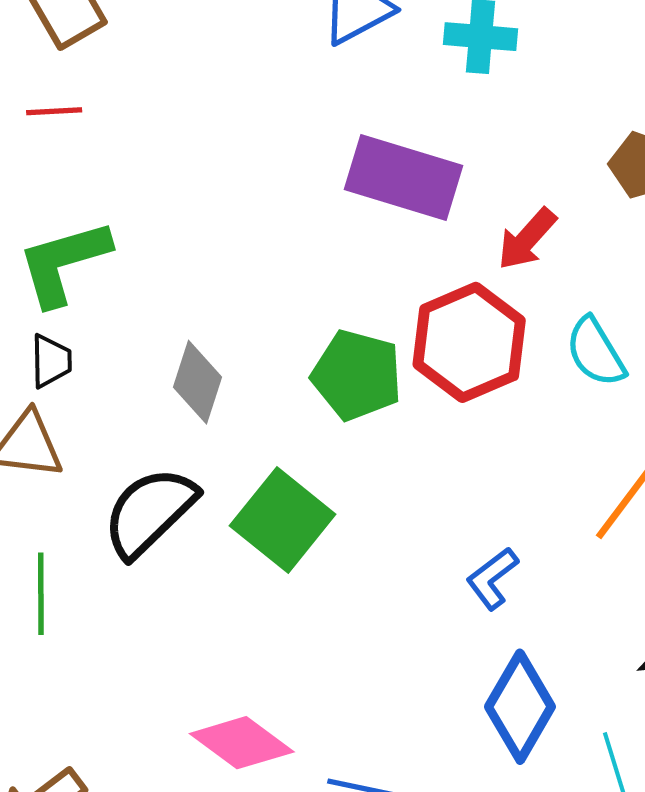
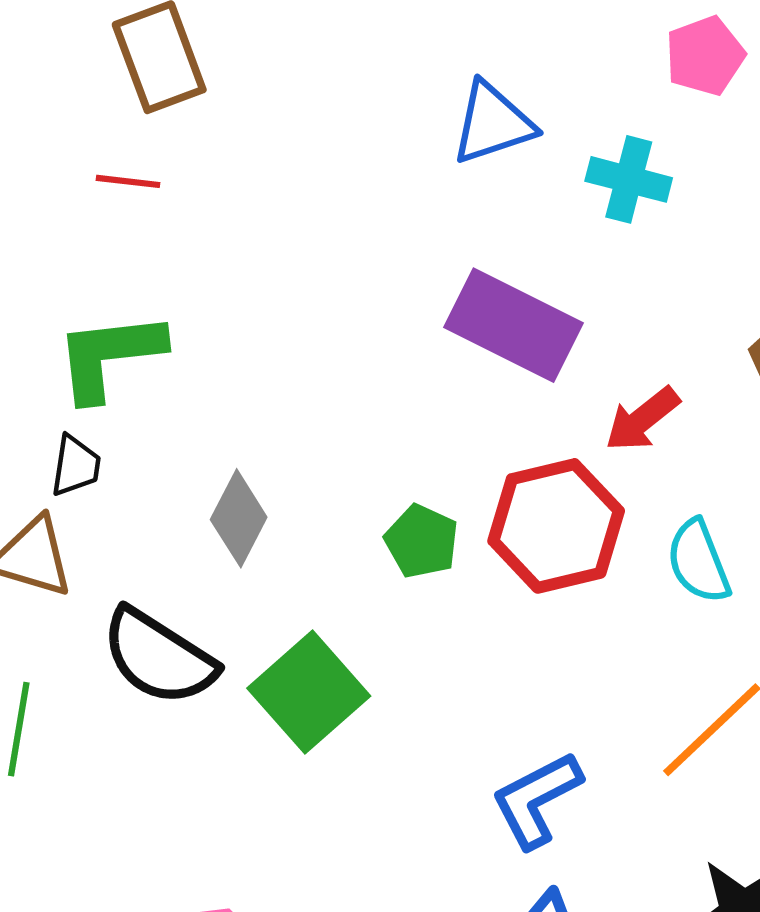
green pentagon: (357, 375) -> (422, 541), size x0.7
black semicircle: (150, 512) -> (159, 657), turned -113
blue L-shape: (492, 578) -> (536, 800), size x1.4

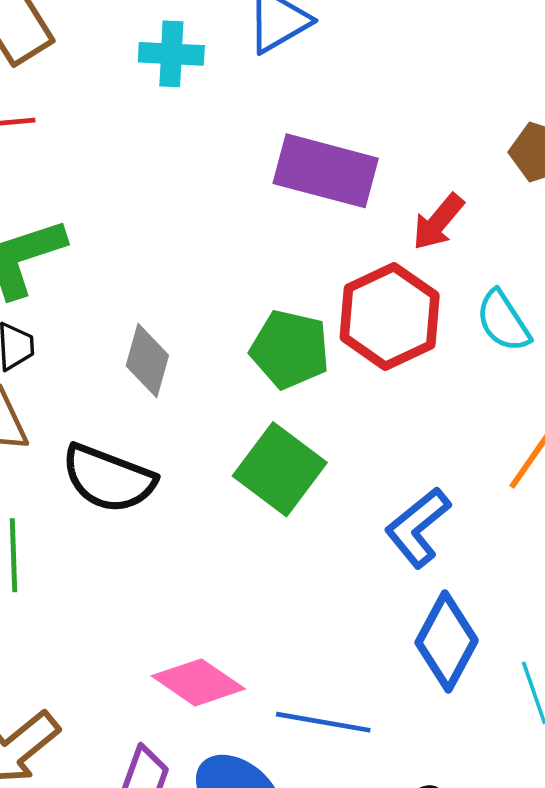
cyan cross: (629, 179) -> (171, 54), moved
green pentagon: (422, 541) -> (290, 349), size x1.4
green square: (309, 692) -> (280, 469), moved

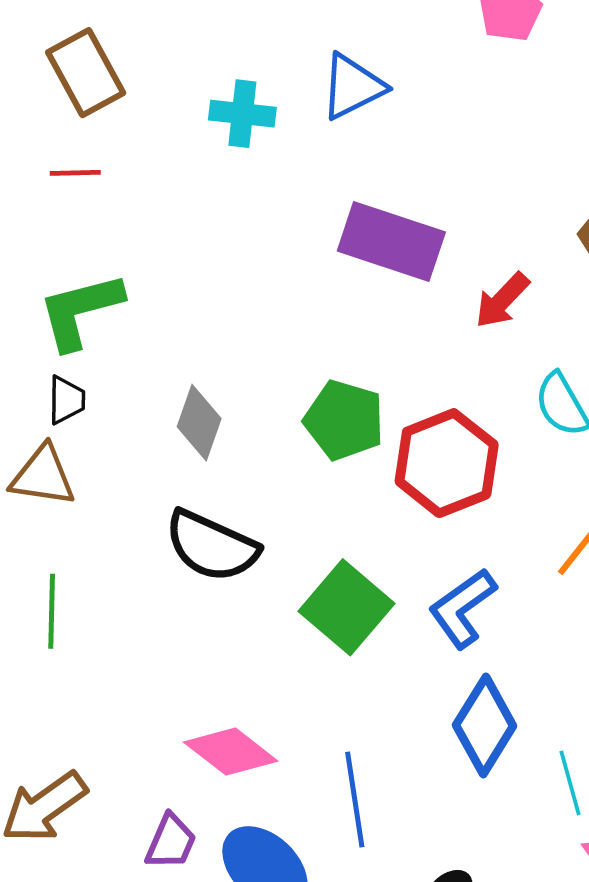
red hexagon: (390, 316) -> (447, 463), moved
green square: (280, 469) -> (346, 607), moved
black semicircle: (108, 478) -> (212, 546), moved
blue line: (323, 722) -> (355, 800), turned 68

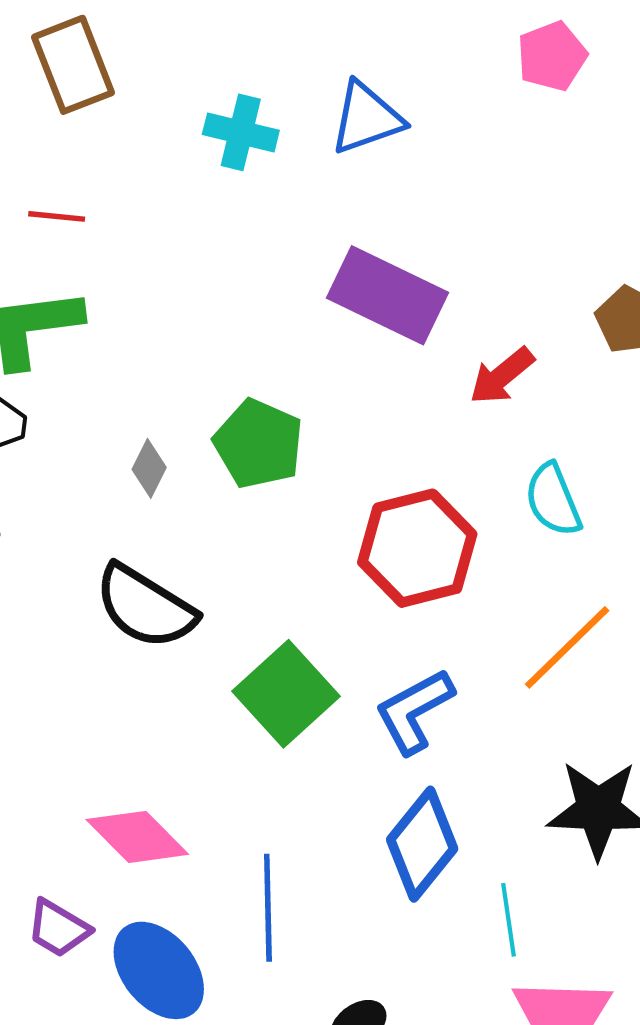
red line: (75, 173) -> (57, 216), moved
green pentagon: (344, 420) -> (259, 444), moved
gray diamond: (199, 423) -> (149, 468), size x0.7
purple trapezoid: (171, 842) -> (58, 928), turned 90

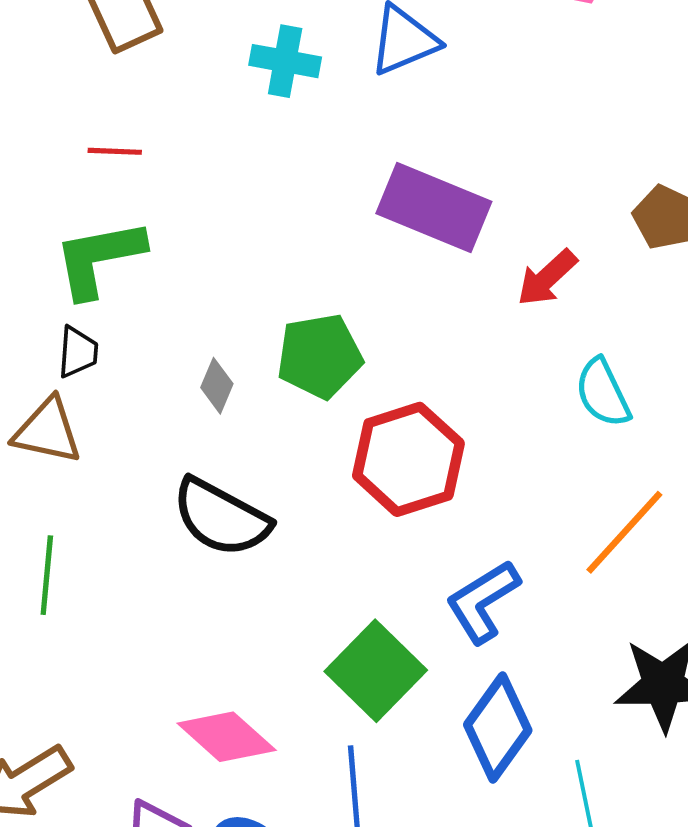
green pentagon: (259, 444) -> (320, 356), turned -30
red hexagon: (417, 548) -> (408, 459), moved
green square: (286, 694) -> (376, 671), moved

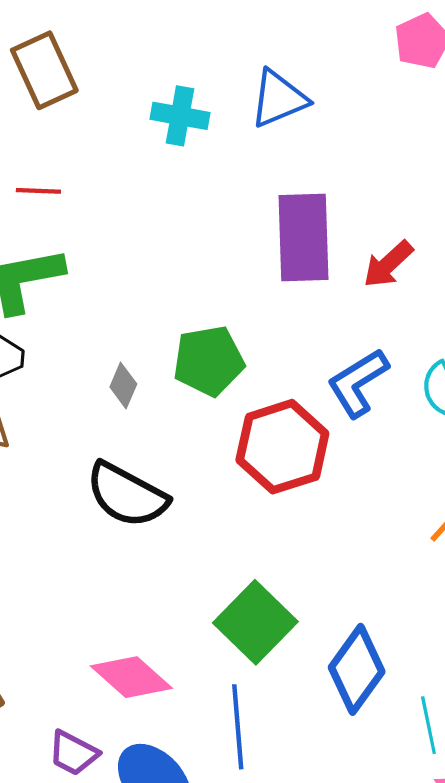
purple rectangle: (434, 208) -> (303, 237), turned 66
red arrow: (547, 278) -> (388, 264), moved
blue L-shape: (483, 601) -> (358, 383), moved

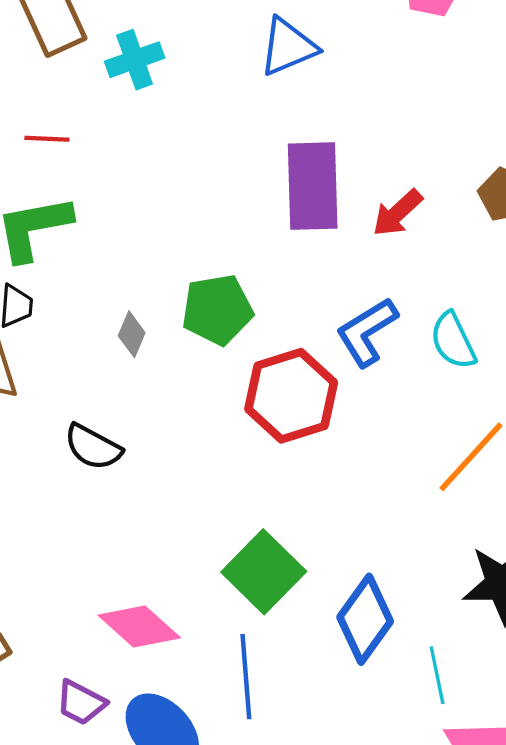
cyan cross: (180, 116) -> (135, 60), moved, turned -30
black semicircle: (127, 495) -> (93, 447), moved, size x0.7

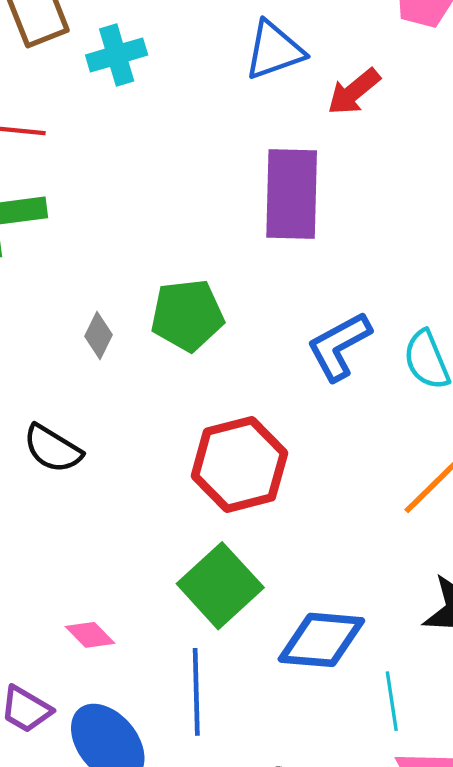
red arrow: (397, 213) -> (354, 92), moved
red hexagon: (291, 396) -> (239, 465), moved
blue diamond: (365, 619) -> (321, 640), turned 56
pink diamond: (139, 627) -> (90, 635), size x0.6

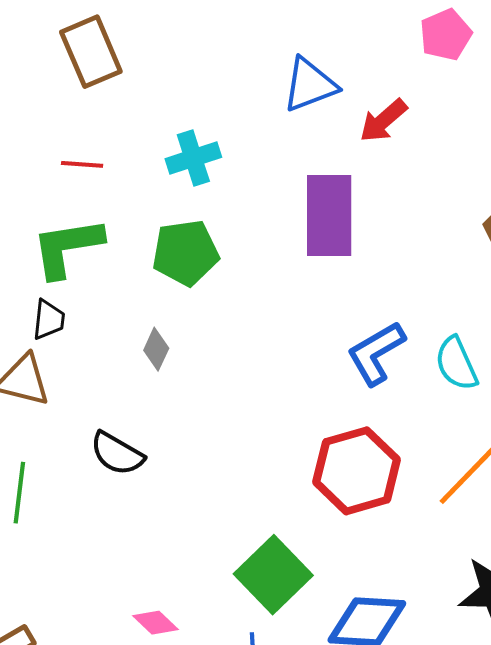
cyan cross: (117, 55) -> (193, 158), moved
green pentagon: (187, 315) -> (185, 253), moved
red hexagon: (239, 465) -> (357, 471), moved

